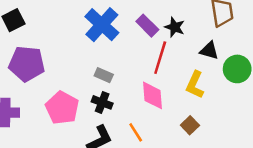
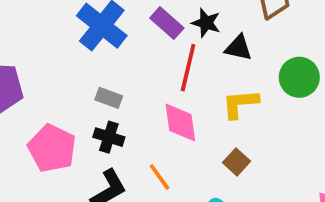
black triangle: (209, 51) -> (238, 48), moved
yellow L-shape: (195, 85) -> (240, 104), turned 64

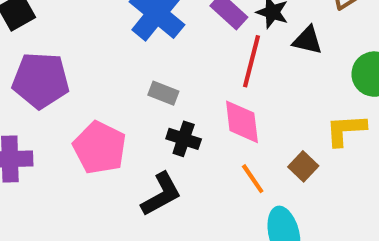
yellow L-shape: (240, 104) -> (346, 130), moved
black cross: (109, 137) -> (184, 139), moved
orange line: (160, 177) -> (253, 179), moved

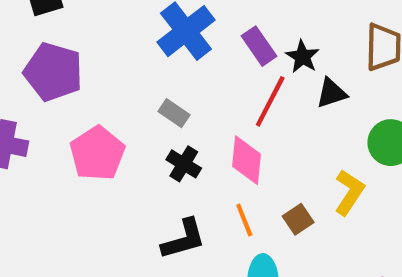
black triangle: (308, 40) -> (332, 93), turned -44
yellow L-shape: (346, 130) -> (349, 192), turned 114
black L-shape: (161, 194) -> (184, 239), moved

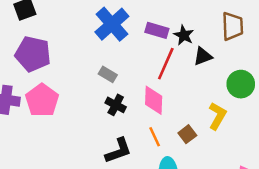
purple rectangle: (259, 46) -> (157, 30), turned -35
pink pentagon: (97, 153) -> (42, 100), moved

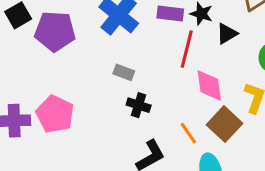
purple pentagon: (33, 54) -> (55, 31), moved
pink diamond: (154, 100) -> (209, 85), moved
brown square: (187, 134) -> (225, 124), size x1.6

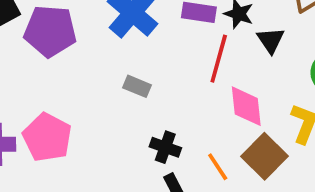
black triangle: (227, 34) -> (271, 40), turned -35
black cross: (139, 105) -> (165, 147), moved

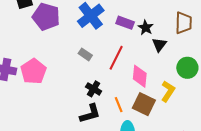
red line: (219, 59) -> (116, 58), moved
brown square: (264, 156) -> (144, 104), turned -30

